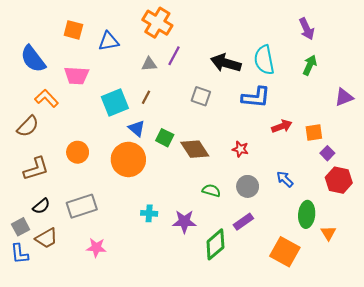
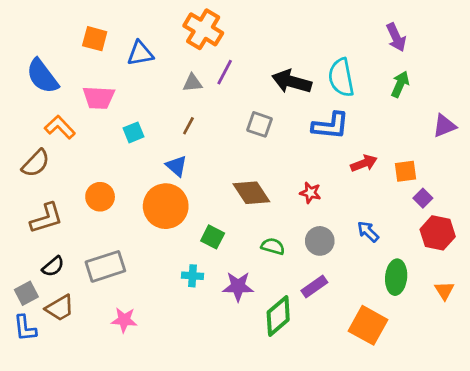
cyan square: (115, 102) -> (134, 132), moved, size x0.6
green square: (165, 138) -> (213, 237), moved
orange triangle: (328, 233) -> (444, 291), moved

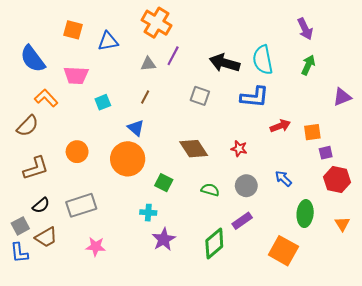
purple square: (423, 198) -> (326, 153), turned 32
purple star: (238, 286) -> (164, 239), moved, turned -30

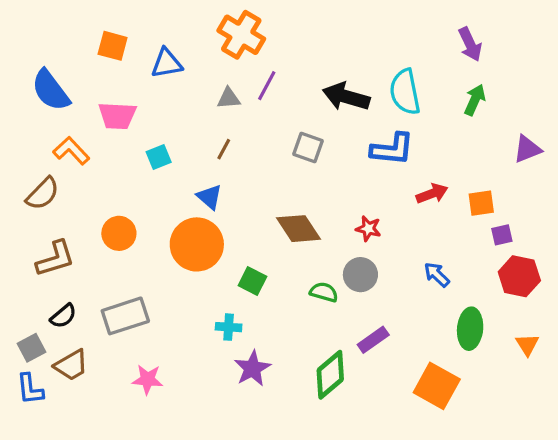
gray circle: (246, 186) -> (360, 275), moved

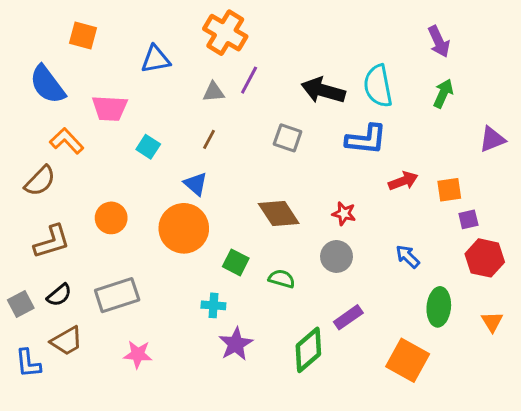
orange square: (113, 46) -> (83, 36), moved
cyan square: (159, 157) -> (148, 147), turned -35
green semicircle: (324, 292) -> (282, 279), moved
gray square: (32, 348) -> (21, 304), moved

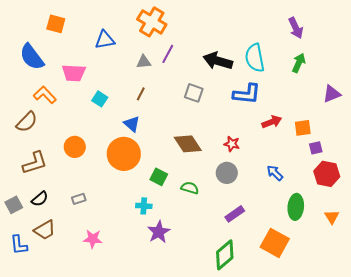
gray rectangle: (117, 295) -> (79, 199), size x0.5
green diamond: (308, 350) -> (225, 255), moved

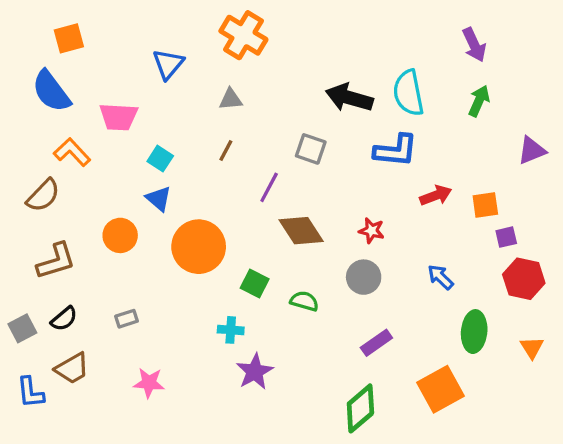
orange square: (56, 24) -> (69, 38), moved, turned -30
blue triangle: (105, 40) -> (168, 64), turned -40
purple line: (168, 54) -> (269, 187), moved
blue triangle: (132, 124) -> (159, 199), moved
orange square: (275, 243) -> (440, 389), turned 32

